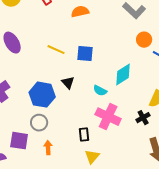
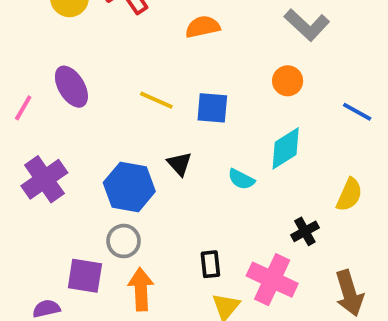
orange circle: (144, 40) -> (288, 81), moved
pink cross: (108, 117) -> (272, 280), moved
black cross: (143, 118) -> (305, 231), moved
orange arrow: (48, 148) -> (141, 289), size x1.5

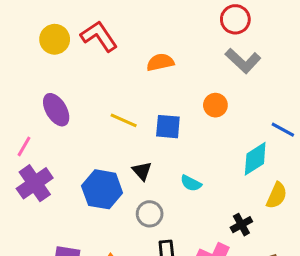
orange circle: (288, 81) -> (215, 105), moved
pink line: (23, 108) -> (24, 146), moved
cyan diamond: (286, 148) -> (255, 159), moved
gray circle: (124, 241) -> (150, 214), moved

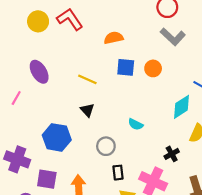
blue square: (168, 127) -> (126, 67), moved
black triangle: (142, 171) -> (87, 110), moved
purple cross: (35, 183) -> (17, 159), moved, turned -35
blue hexagon: (102, 189) -> (57, 137), moved

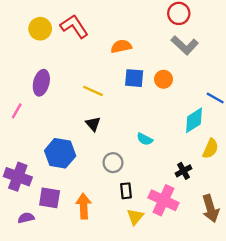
purple ellipse: (39, 72) -> (41, 83), turned 45

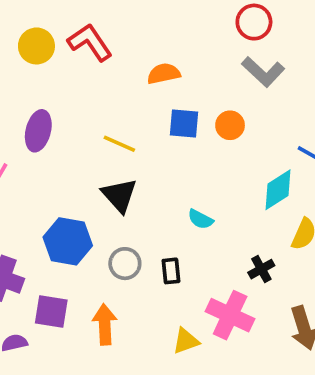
black triangle: (93, 124) -> (119, 195), size x1.5
gray circle: (113, 163) -> (125, 264), moved
black rectangle: (126, 191) -> (171, 271), moved
yellow triangle: (135, 217) -> (186, 341), turned 30

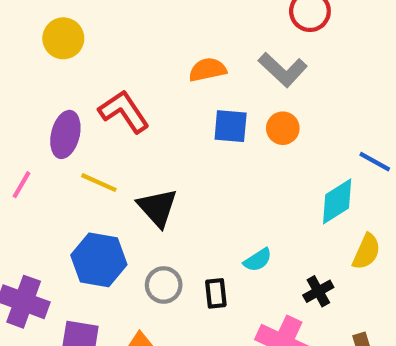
red L-shape: (90, 42) -> (124, 111), moved
gray L-shape: (263, 72) -> (283, 70), moved
yellow line: (119, 144) -> (99, 183), moved
cyan semicircle: (201, 219) -> (258, 260), moved, turned -60

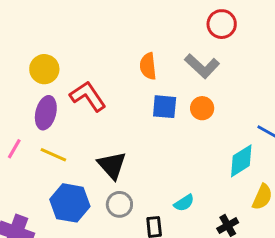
yellow circle: (63, 38) -> (44, 69), moved
orange semicircle: (208, 70) -> (148, 66), turned -84
yellow line: (99, 183) -> (53, 155), moved
gray circle: (164, 285) -> (119, 204), moved

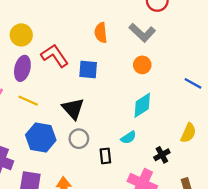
blue square: (165, 107) -> (88, 70), moved
cyan diamond: (241, 161) -> (142, 105), moved

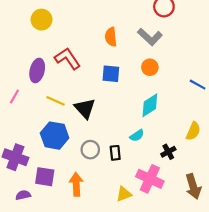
yellow circle: (21, 35) -> (42, 20), moved
blue square: (88, 70) -> (111, 74), moved
yellow line: (28, 101) -> (56, 101), moved
gray circle: (79, 139) -> (90, 150), moved

